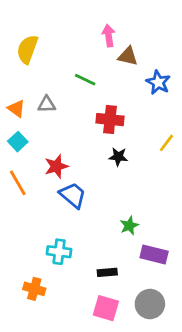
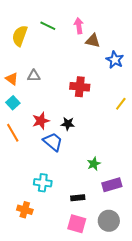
green line: (85, 80) -> (48, 26), moved
black star: (118, 157) -> (68, 124), moved
purple rectangle: (154, 254) -> (112, 185), turned -30

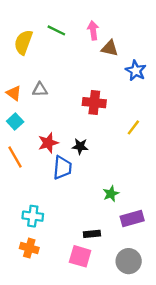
yellow line: (121, 104) -> (133, 127), moved
blue trapezoid: (53, 142) -> (62, 168), turned 55
cyan cross: (43, 183) -> (33, 216), moved
pink square: (77, 224) -> (80, 256), moved

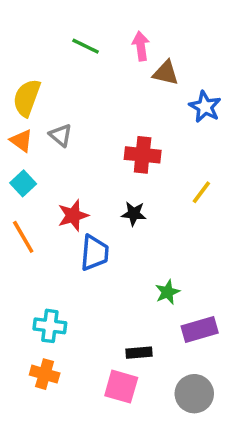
yellow semicircle: (23, 42) -> (27, 98), moved
gray triangle: (40, 90) -> (61, 135), turned 42
black star: (80, 146) -> (134, 214), moved

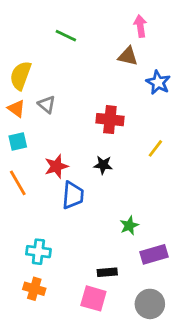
pink arrow: (141, 46) -> (140, 26), moved
cyan square: (23, 183) -> (18, 142), turned 30

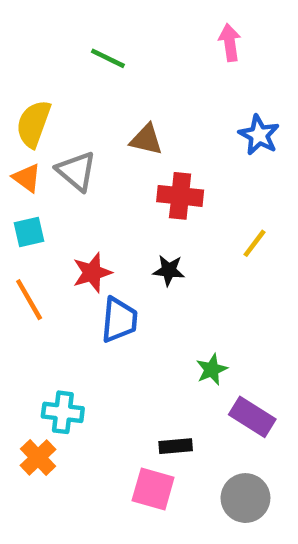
brown triangle: (128, 56) -> (146, 140), moved
gray triangle: (47, 104) -> (76, 171), size x1.4
purple rectangle: (154, 254) -> (252, 417), turned 48
orange cross: (34, 289) -> (38, 457), moved, turned 30

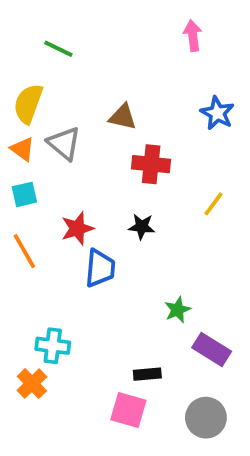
green line: (108, 58) -> (58, 49), moved

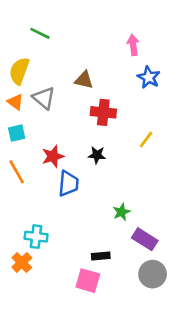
pink arrow: (193, 36) -> (133, 45), moved
gray circle: (206, 418) -> (153, 274), moved

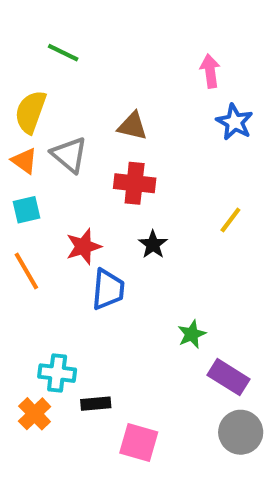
red cross: (103, 112) -> (135, 183), moved
black star: (97, 155) -> (153, 244), turned 30
black rectangle: (101, 256) -> (96, 404), moved

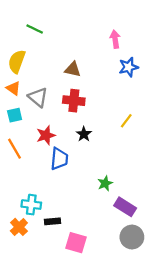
blue star: (235, 122) -> (129, 67), turned 30
gray triangle: (69, 155) -> (38, 97), moved

